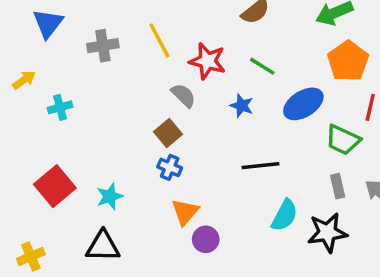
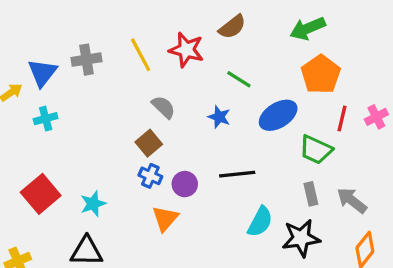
blue triangle: (48, 23) -> (42, 73), moved
red star: (207, 61) -> (186, 50), moved
purple circle: (206, 239) -> (185, 184), moved

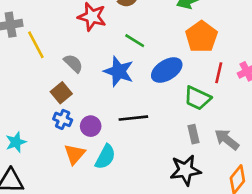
yellow line: (141, 55) -> (36, 45), moved
blue star: (219, 117) -> (119, 71), size x1.6
cyan semicircle: (260, 222) -> (105, 157), moved

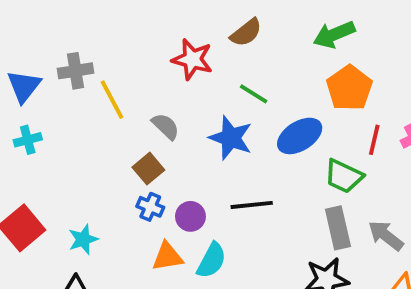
gray rectangle: (193, 134) -> (338, 228), size x1.5
orange triangle: (75, 154) -> (167, 257), turned 40

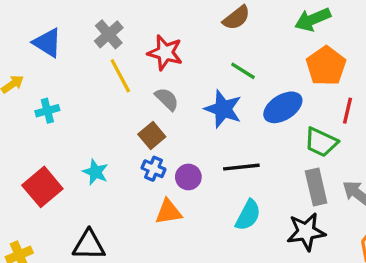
red star: (192, 59) -> (165, 53), moved
gray cross: (76, 71) -> (109, 34), moved, turned -32
blue triangle: (24, 86) -> (47, 43), moved, turned -36
cyan star: (83, 239) -> (95, 172), moved, turned -30
cyan semicircle: (212, 260) -> (248, 215), moved

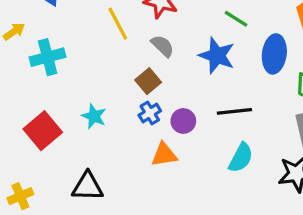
blue ellipse: (283, 107) -> (274, 54), turned -51
cyan cross: (47, 111) -> (48, 57), size x1.5
blue cross: (154, 169) -> (150, 113), turned 35

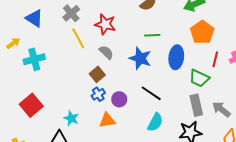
green line: (236, 19) -> (152, 35), turned -35
black line: (234, 111) -> (151, 93), turned 40
cyan star: (94, 116) -> (71, 118), moved

